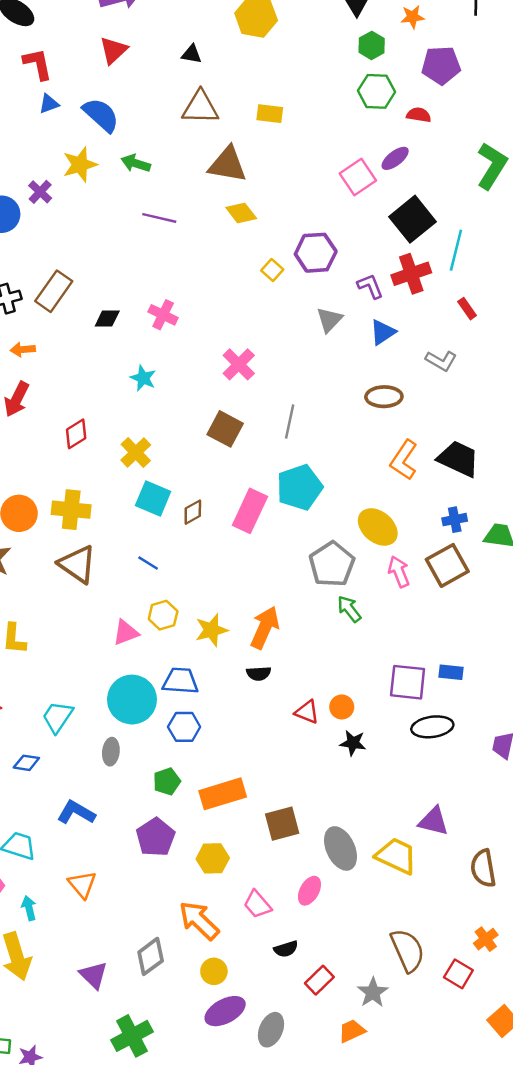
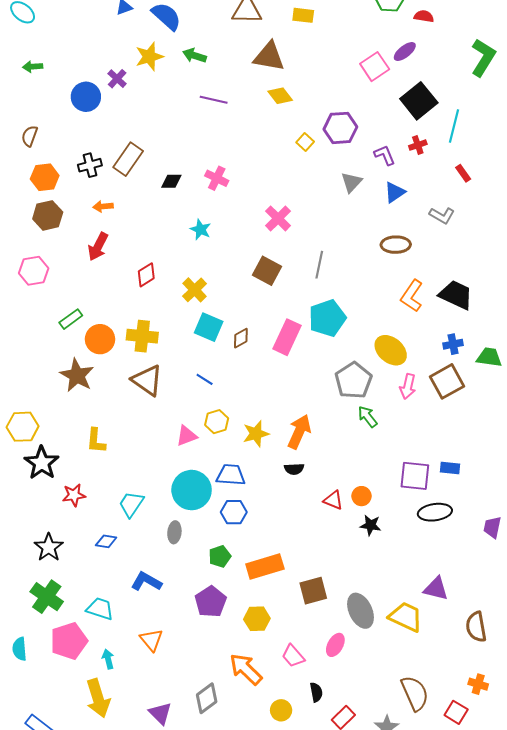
red cross: (411, 274) -> (418, 145), size x0.6
pink arrow: (399, 572) -> (408, 386), turned -145
orange cross: (486, 939) -> (478, 684), turned -36
black semicircle: (286, 949) -> (316, 692), turned -84
yellow circle: (214, 971) -> (281, 710), moved

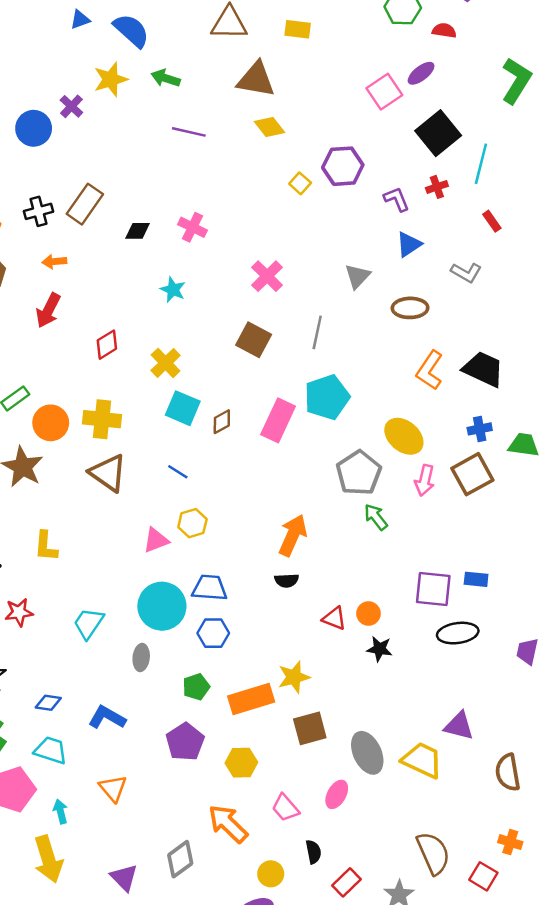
gray triangle: (351, 182) -> (357, 276), moved
yellow star: (256, 434) -> (294, 677), moved
blue diamond: (106, 541) -> (48, 703), moved

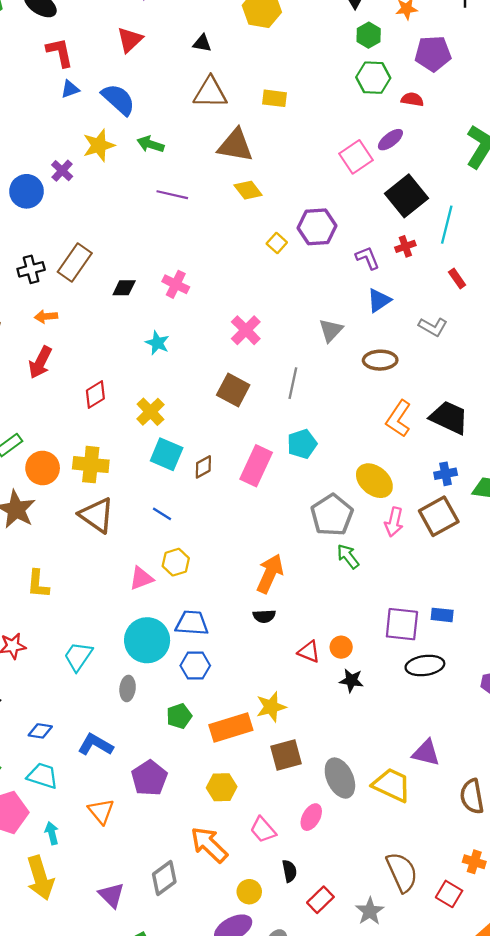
cyan pentagon: (327, 397) -> (302, 444), size x0.7
purple pentagon: (185, 742) -> (149, 778), moved

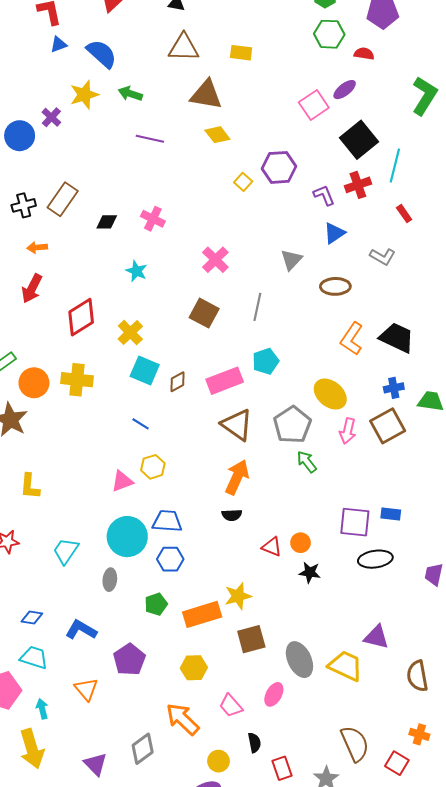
red cross: (405, 246) -> (358, 185), size x1.4
red diamond: (95, 395) -> (81, 317), size x1.5
pink rectangle: (256, 466) -> (225, 381), turned 44
brown triangle: (97, 515) -> (237, 425), moved
red rectangle: (320, 900) -> (282, 768), turned -65

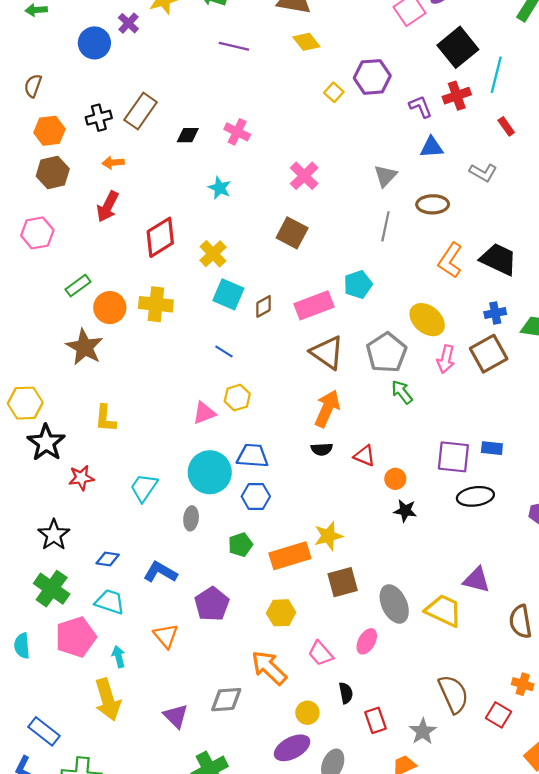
blue triangle: (334, 233) -> (432, 147), turned 30
gray line: (257, 307) -> (385, 226), moved
red triangle: (272, 547) -> (365, 456), moved
gray diamond: (143, 749) -> (226, 700), turned 32

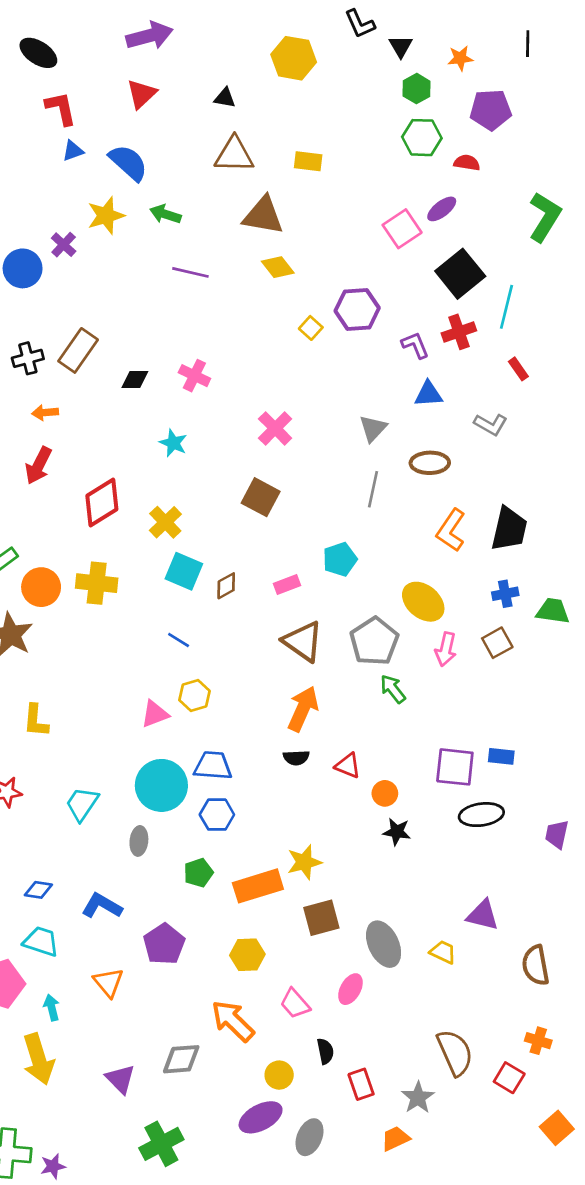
black trapezoid: (498, 259) -> (509, 529), turned 78
pink rectangle: (314, 305) -> (287, 584), size x0.6
brown square: (489, 354) -> (497, 643), size x0.7
yellow trapezoid: (444, 611) -> (443, 952), size x0.6

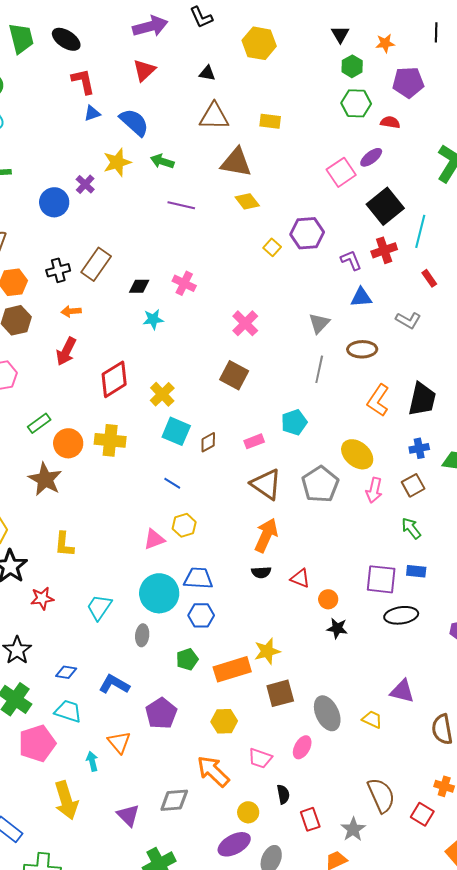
black L-shape: (360, 24) -> (201, 17), moved
cyan star: (173, 443) -> (153, 319), moved, turned -30
green arrow: (393, 689) -> (411, 528), moved
pink trapezoid: (295, 1004) -> (260, 758), turned -30
cyan arrow: (52, 1008) -> (92, 761), moved

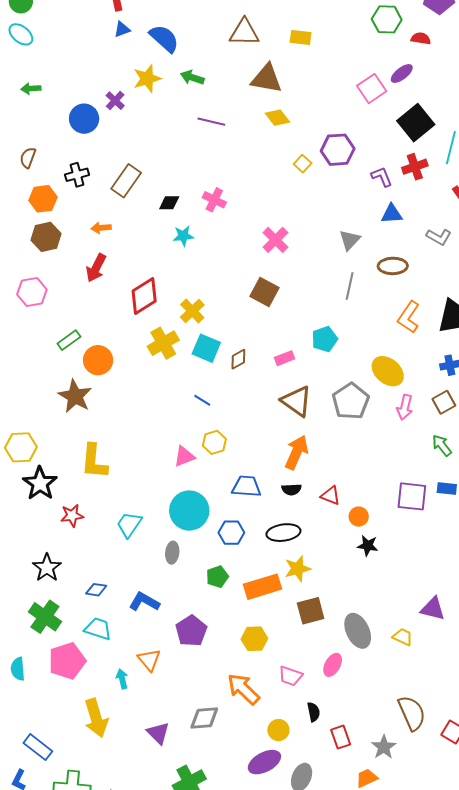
black cross: (58, 270) -> (77, 175), moved
yellow cross: (110, 440) -> (163, 343), moved, turned -36
yellow L-shape: (64, 544) -> (94, 461), size x1.4
blue trapezoid: (198, 578) -> (246, 486), moved
black ellipse: (401, 615) -> (283, 533), moved

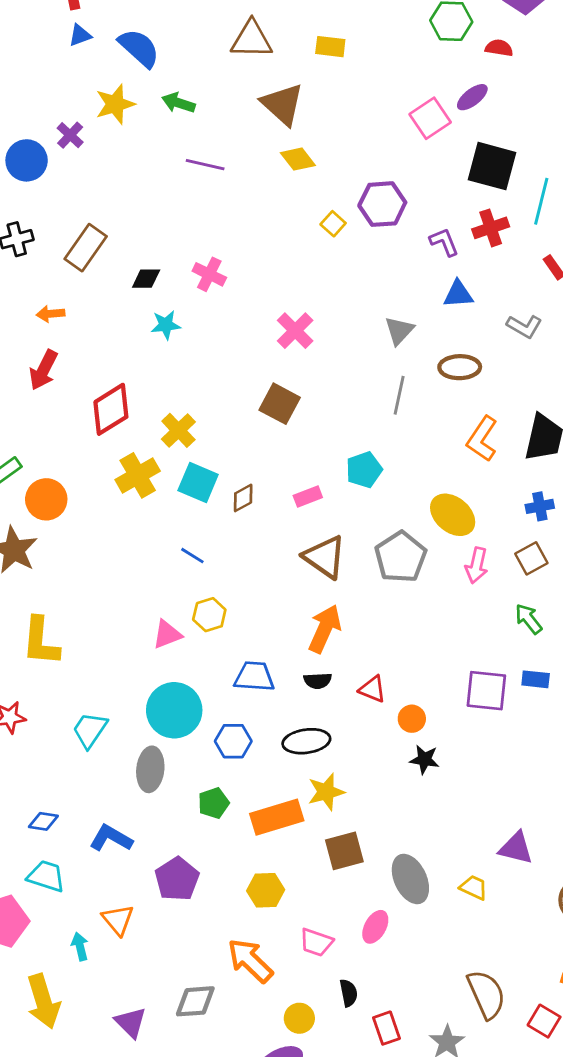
brown triangle: (266, 79) -> (282, 104), turned 32
black square: (416, 123) -> (492, 166), turned -36
gray ellipse: (172, 553) -> (150, 769), size x1.4

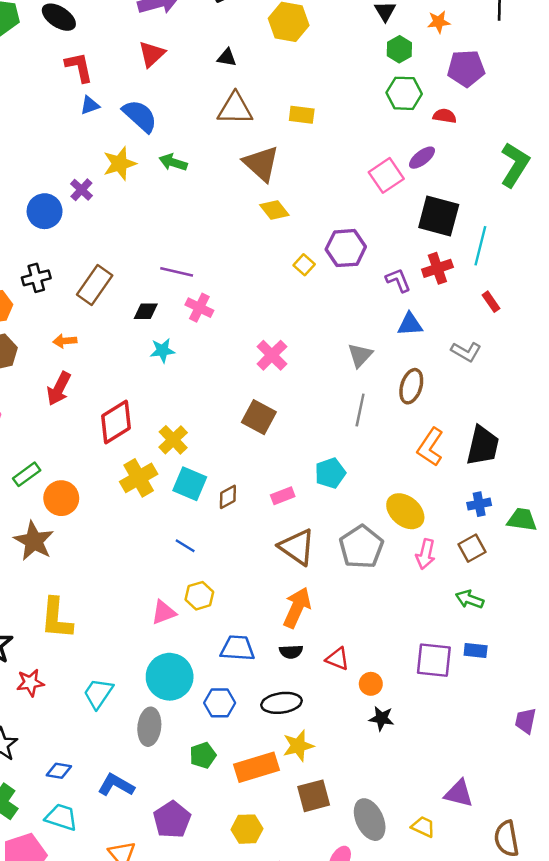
purple line: (205, 165) -> (177, 272), moved
brown ellipse: (460, 367) -> (411, 386), turned -72
green arrow: (529, 619) -> (470, 599), turned -32

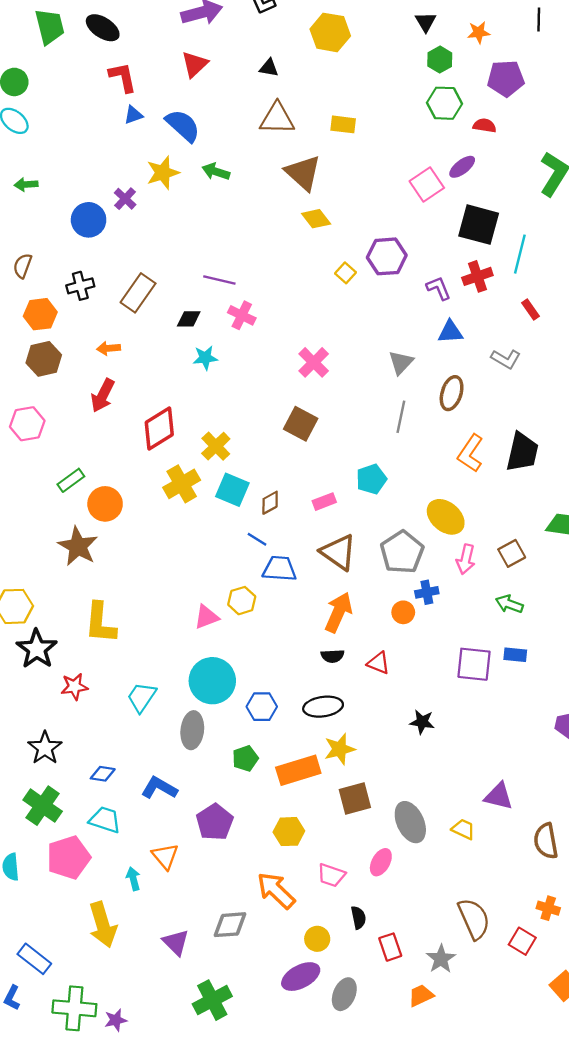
blue cross: (479, 504) -> (427, 592), moved
blue line: (185, 546) -> (257, 539), moved
blue trapezoid: (237, 648) -> (279, 569), moved
orange circle: (371, 684) -> (403, 612), moved

